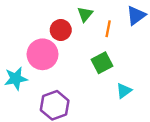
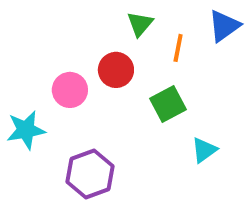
red circle: (61, 30) -> (116, 70), moved
pink circle: (43, 54) -> (70, 90), size x0.7

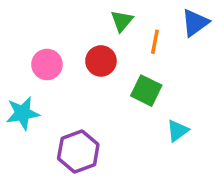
pink circle: (70, 90) -> (47, 64), moved
green square: (168, 104) -> (146, 91), turned -36

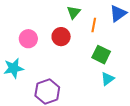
green square: (146, 91) -> (101, 55), moved

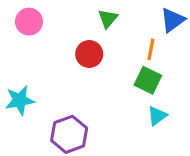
orange line: (94, 25) -> (151, 49), moved
pink circle: (28, 39) -> (29, 22), moved

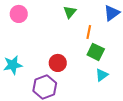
orange line: (151, 49) -> (89, 32), moved
red circle: (89, 54) -> (58, 63), moved

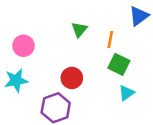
green triangle: (70, 12) -> (79, 30), moved
pink circle: (19, 14) -> (23, 46), moved

